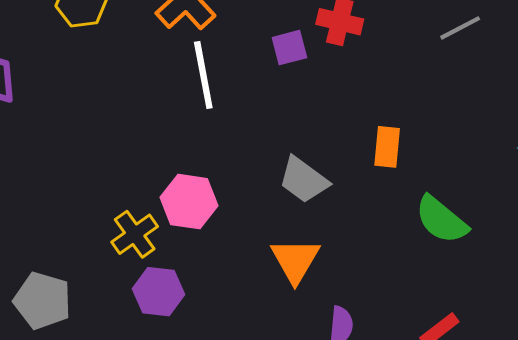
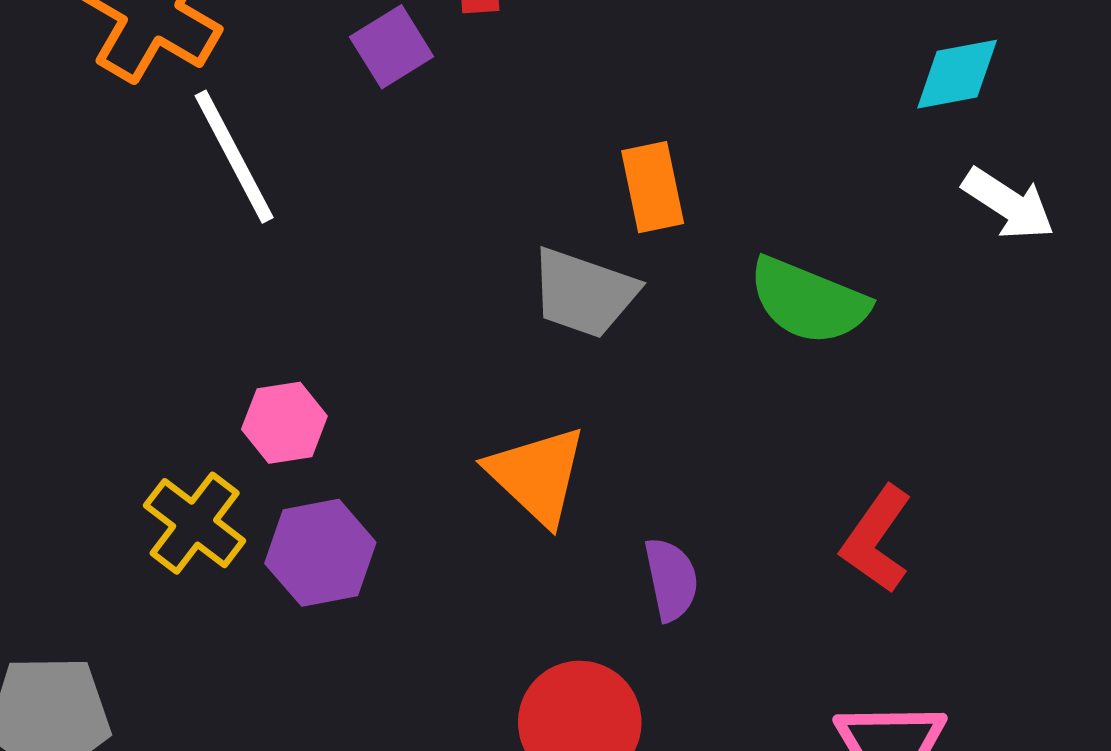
gray trapezoid: (304, 180) -> (584, 293), moved
pink hexagon: (189, 202) -> (284, 423), size x0.7
purple hexagon: (158, 292) -> (320, 553), moved

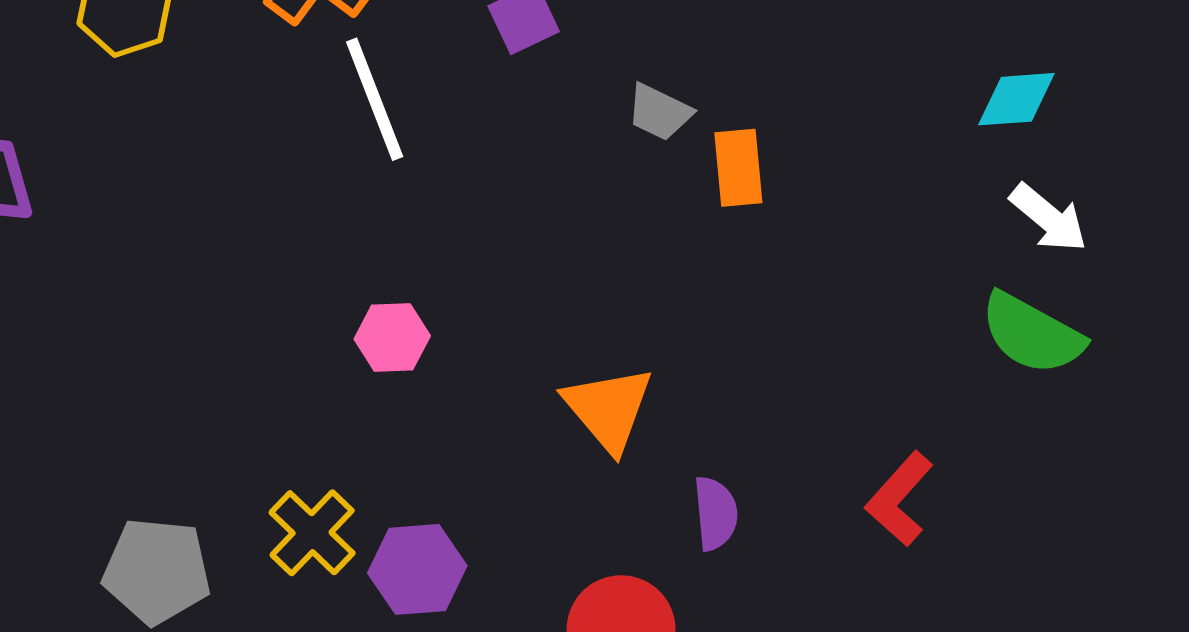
gray trapezoid: (584, 293) -> (659, 112), moved, size x0.7
green semicircle: (809, 301) -> (1032, 334), moved
yellow cross: (195, 523) -> (312, 533), moved
purple hexagon: (320, 553) -> (417, 569), moved

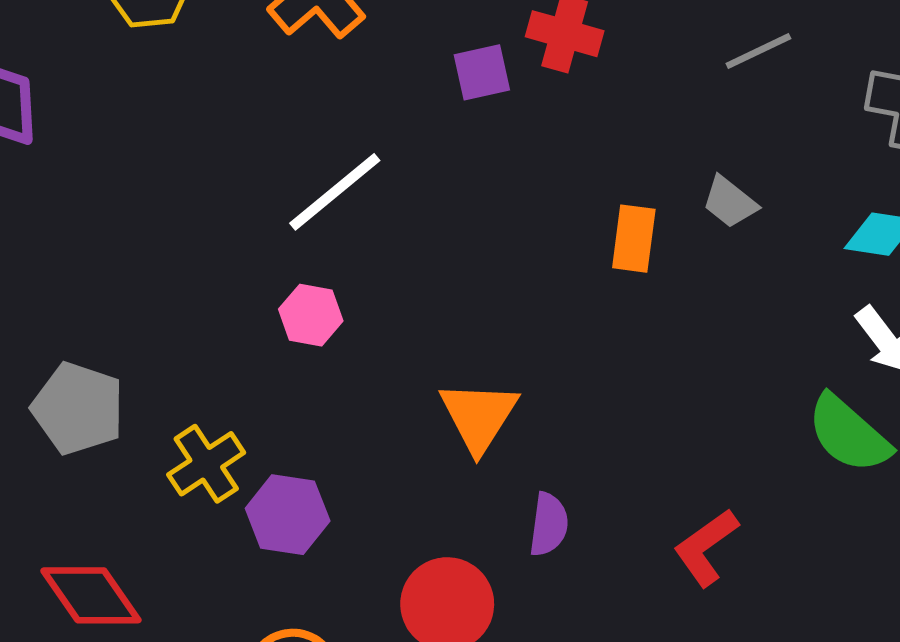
white line: (375, 99) -> (335, 192), moved, turned 59
gray trapezoid: (659, 112) -> (730, 202), moved
gray pentagon: (157, 571) -> (78, 408), moved

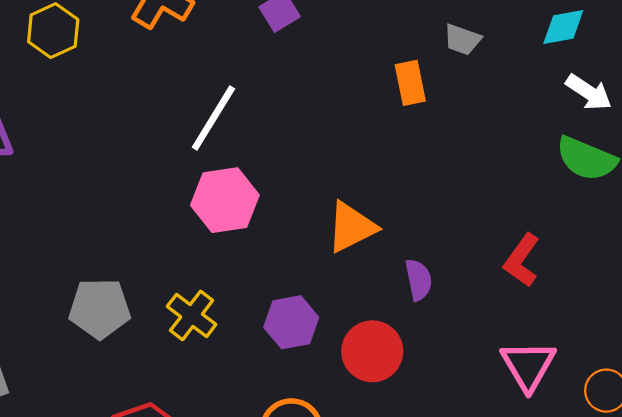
pink hexagon: (311, 315) -> (225, 200), size x1.6
orange triangle: (479, 416) -> (351, 227), turned 50
purple hexagon: (288, 515) -> (291, 322), moved

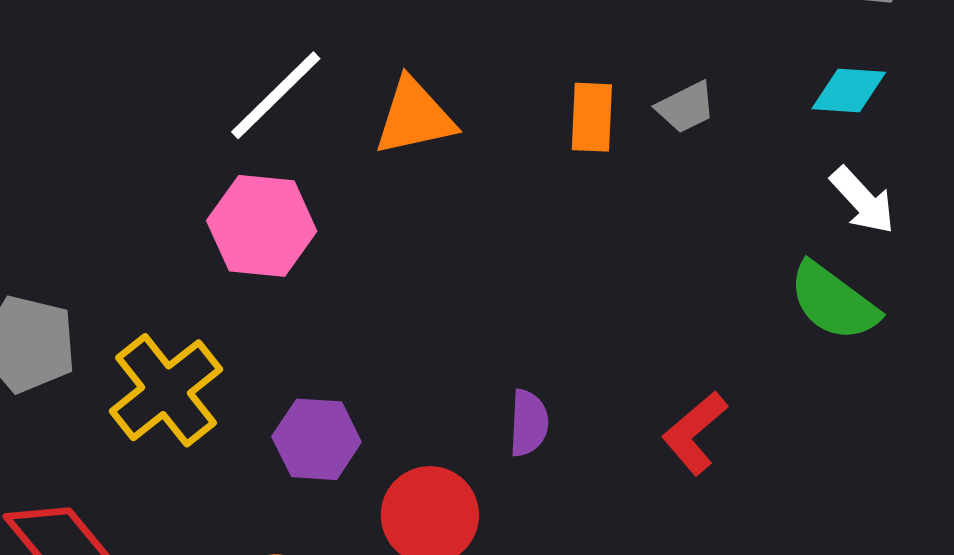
gray trapezoid: (462, 39) -> (686, 107), moved, turned -60
orange triangle: (351, 227) -> (415, 117), moved
yellow cross: (192, 315) -> (166, 390), size x1.4

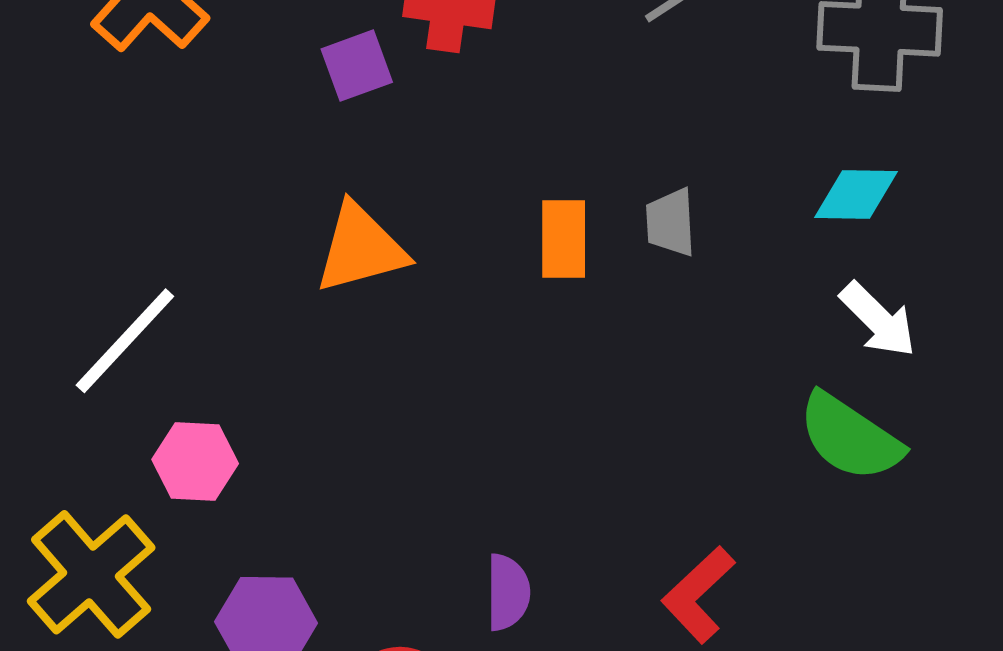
white line: (276, 95) -> (125, 341), moved
gray trapezoid: (686, 107) -> (671, 222), turned 116
pink hexagon: (262, 226) -> (195, 462), moved, size x0.7

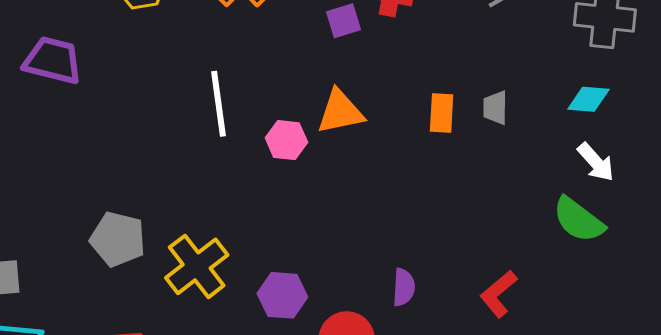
white line: (125, 341) -> (218, 104), moved, turned -54
pink hexagon: (195, 462) -> (286, 140), moved

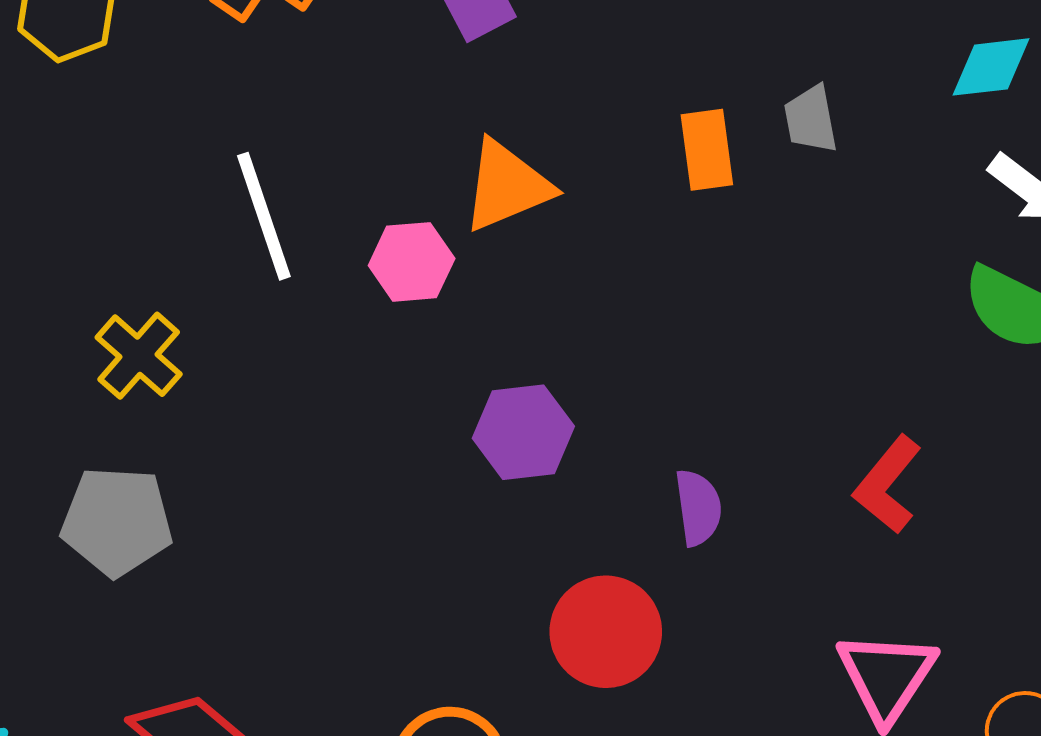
yellow cross: (197, 266) -> (139, 356), moved, size x0.7
purple hexagon: (282, 295) -> (523, 432), moved

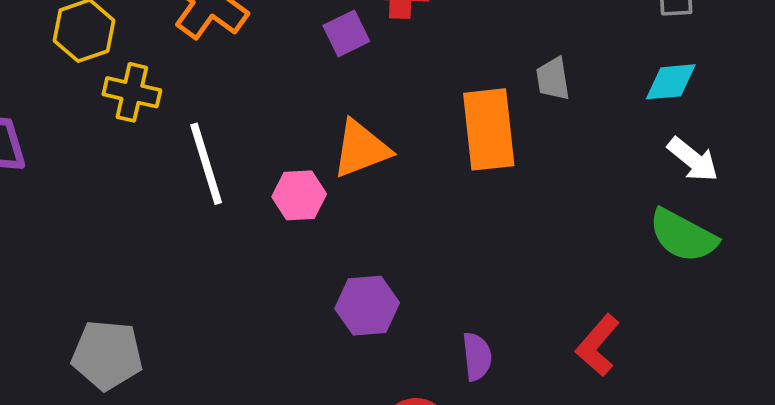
gray trapezoid: (811, 119) -> (553, 79), moved
orange rectangle: (707, 150) -> (489, 129), size x1.6
yellow cross: (139, 356) -> (132, 92), moved, turned -30

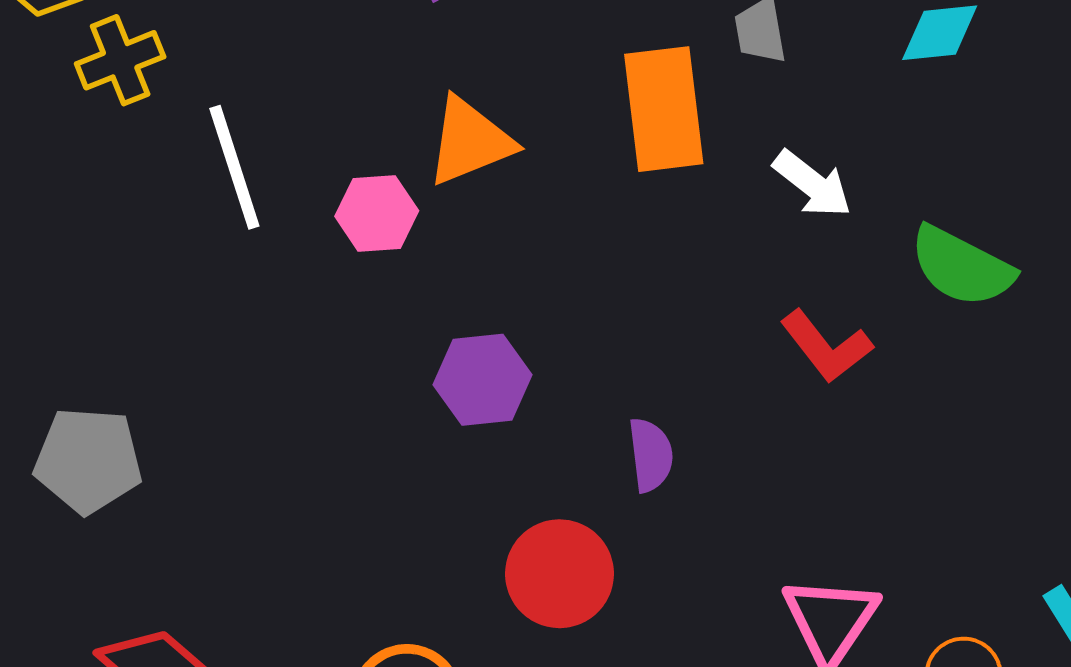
yellow cross: (132, 92) -> (120, 60), turned -34
white arrow: (693, 160) -> (812, 184), moved
red L-shape: (598, 345) -> (826, 346), moved, turned -78

